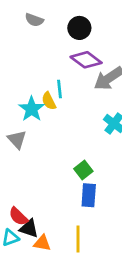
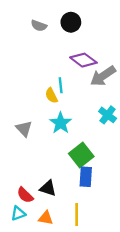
black circle: (79, 28) -> (71, 22), moved
cyan star: (32, 109) -> (61, 123), moved
green square: (83, 170) -> (81, 155), size x1.5
black triangle: (29, 228) -> (48, 188), moved

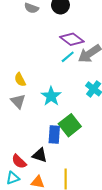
cyan line: (61, 85) -> (68, 57), moved, turned 56
yellow semicircle: (51, 95) -> (20, 80), moved
blue rectangle: (86, 177) -> (54, 134), moved

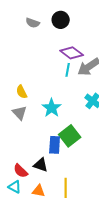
cyan line: (68, 57) -> (68, 70), turned -40
cyan triangle: (13, 178) -> (15, 187), turned 48

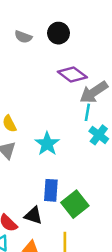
cyan line: (68, 70) -> (87, 112), moved
green square: (70, 136) -> (75, 204), moved

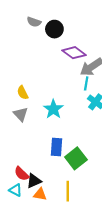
black circle: (59, 33) -> (54, 29), moved
black triangle: (33, 215) -> (34, 181), moved, turned -42

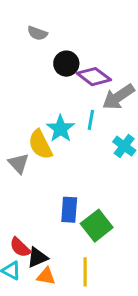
black circle: (54, 29) -> (66, 64), moved
cyan line: (86, 83) -> (91, 120), moved
yellow semicircle: (23, 93) -> (40, 145), moved, size x1.5
cyan star: (53, 109) -> (61, 129), moved

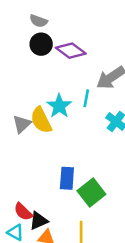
black circle: (66, 64) -> (41, 44), moved
purple diamond: (94, 77) -> (71, 51), moved
gray triangle: (19, 163) -> (22, 124), moved, turned 30

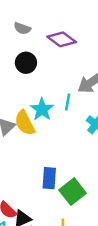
black circle: (41, 44) -> (26, 63), moved
purple diamond: (71, 51) -> (62, 39), moved

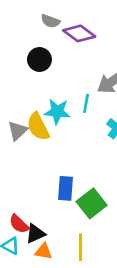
gray semicircle: (22, 28) -> (50, 21), moved
cyan star: (42, 109) -> (57, 112), turned -30

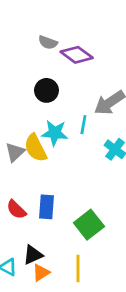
black circle: (39, 59) -> (46, 90), moved
blue rectangle: (66, 188) -> (46, 207), moved
red semicircle: (19, 224) -> (16, 210), moved
orange triangle: (44, 251) -> (41, 273), turned -42

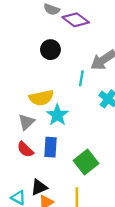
cyan star: (55, 133) -> (57, 115), moved, turned 30
yellow semicircle: (36, 148) -> (41, 98), turned -75
gray triangle: (15, 152) -> (26, 122), moved

